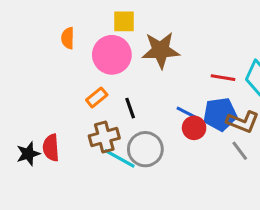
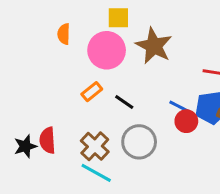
brown star: (161, 50) -> (154, 46), turned 30
black line: (130, 108) -> (124, 102), turned -36
brown cross: (104, 137) -> (95, 146), moved, turned -32
cyan line: (119, 158) -> (96, 173), moved

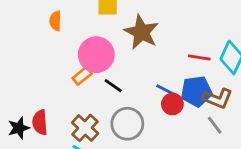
pink circle: (107, 50) -> (96, 55), moved

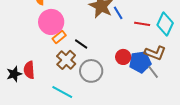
pink circle: (96, 55) -> (51, 22), moved
blue line: (165, 90) -> (118, 13), moved, turned 32
blue pentagon: (196, 91) -> (140, 62), moved
brown cross: (85, 128) -> (66, 60), moved

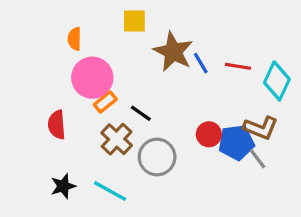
red line: (142, 24) -> (238, 66), moved
red semicircle: (29, 70) -> (57, 125), moved
black star: (14, 74) -> (63, 186), moved

